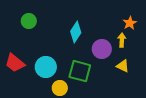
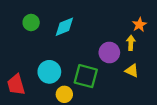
cyan diamond: (76, 32) -> (64, 27), moved, turned 35
red trapezoid: (15, 63) -> (16, 85), moved, turned 35

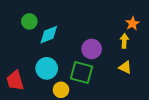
cyan diamond: (64, 27) -> (49, 35), moved
purple circle: (109, 52) -> (92, 49), moved

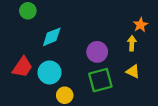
green circle: (29, 21) -> (28, 11), moved
green square: (81, 72) -> (100, 80), moved, turned -30
red trapezoid: (15, 81) -> (22, 67), moved, turned -130

